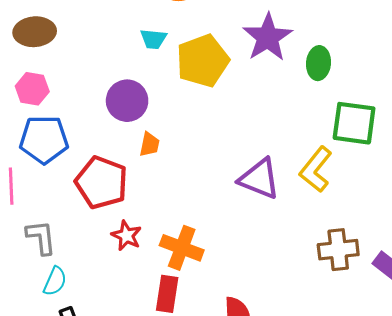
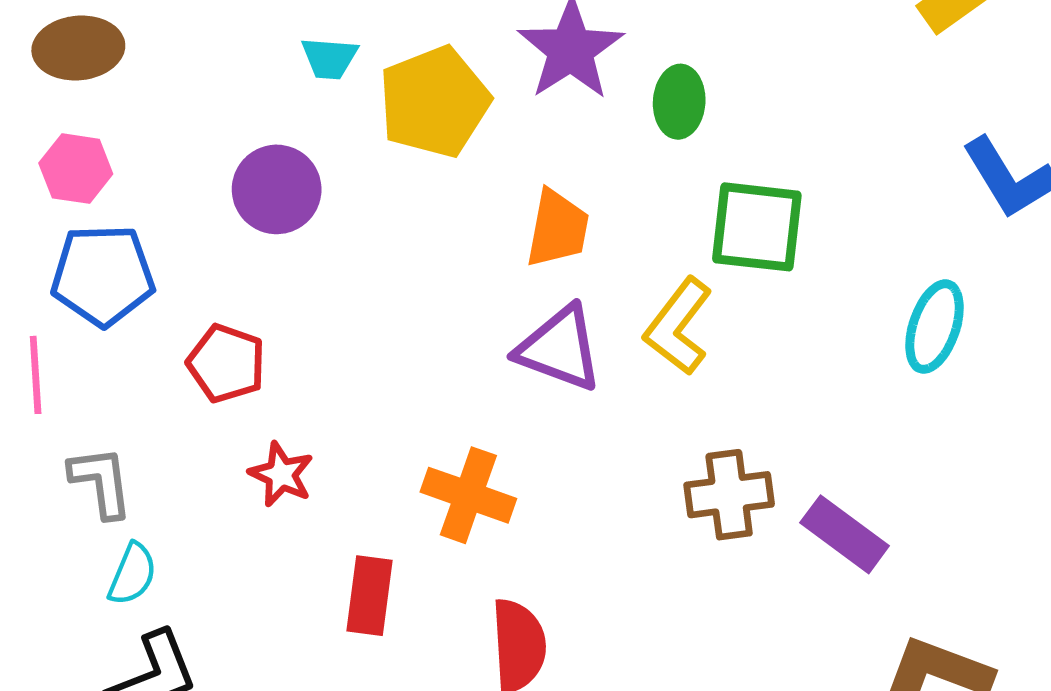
orange trapezoid: (150, 144) -> (558, 229), moved, size x1.5
red pentagon: (102, 182) -> (226, 363), size x0.7
orange cross: (182, 248) -> (468, 495), moved

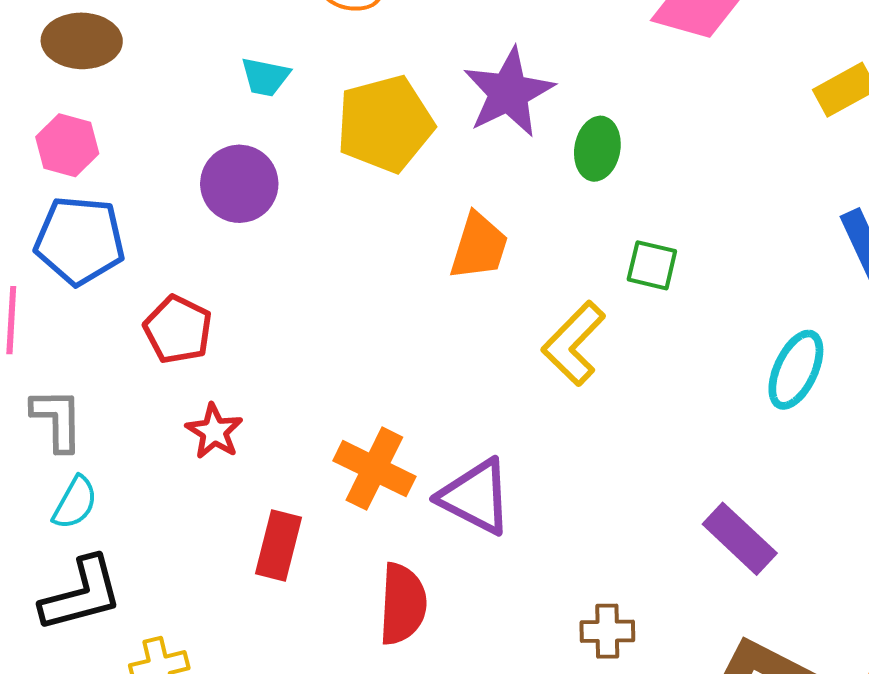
cyan trapezoid: (329, 58) -> (265, 77), moved
green square: (757, 227) -> (652, 265), size x0.6
purple triangle: (559, 348) -> (476, 497), moved
brown cross: (729, 495) -> (607, 631), moved, size x0.7
purple rectangle: (845, 534) -> (740, 539), moved

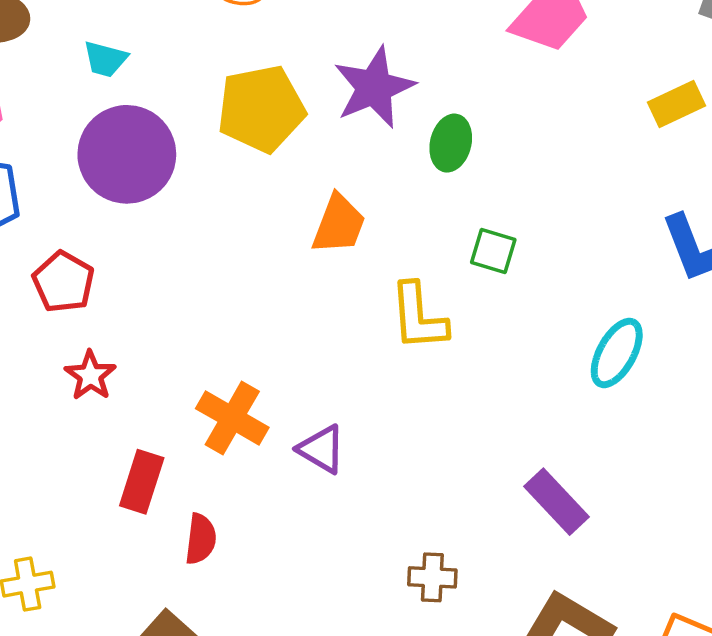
cyan trapezoid: (265, 77) -> (105, 59), moved
purple circle: (239, 184) -> (127, 154), size x1.4
yellow L-shape: (574, 343) -> (418, 317), turned -52
purple triangle: (476, 497) -> (322, 449), size x0.7
red semicircle: (403, 604) -> (201, 539), moved, size x0.7

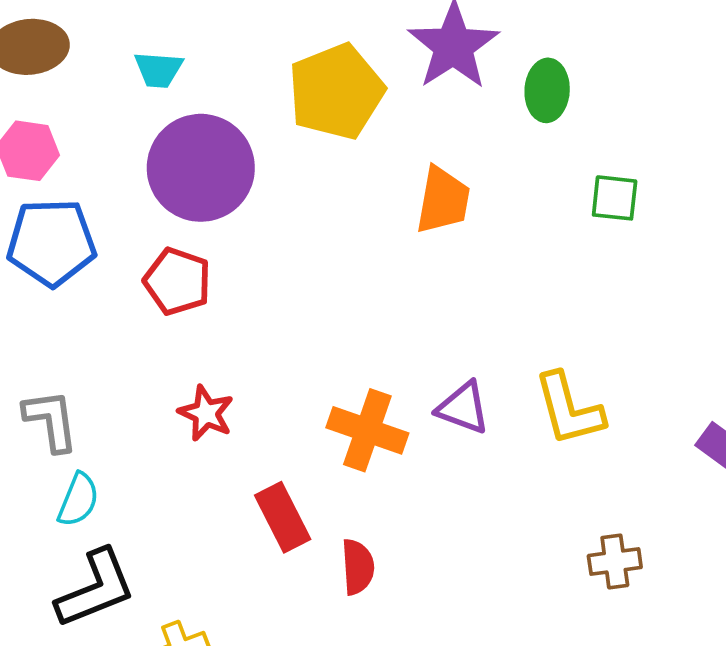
red pentagon: (63, 282) -> (177, 281), moved
yellow L-shape: (418, 317) -> (569, 409), moved
purple triangle: (322, 449) -> (463, 408), moved
red rectangle: (142, 482) -> (283, 517), turned -34

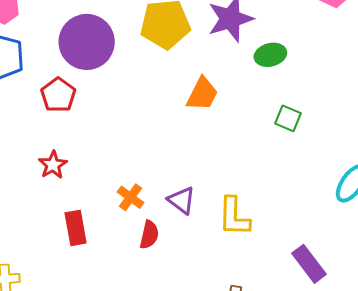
green ellipse: (547, 90) -> (270, 55), turned 56
orange cross: (367, 430) -> (131, 197), size x0.7
red semicircle: (358, 567) -> (149, 235), moved

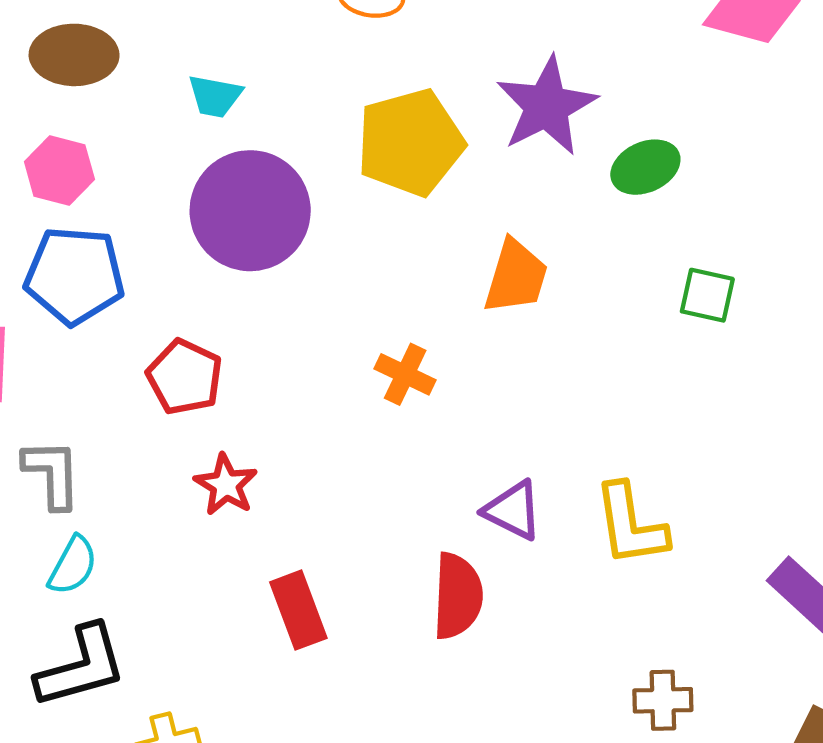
red pentagon: (58, 95) -> (185, 377), moved
orange cross: (131, 197) -> (405, 374), moved
red semicircle: (149, 235) -> (458, 596), size x1.4

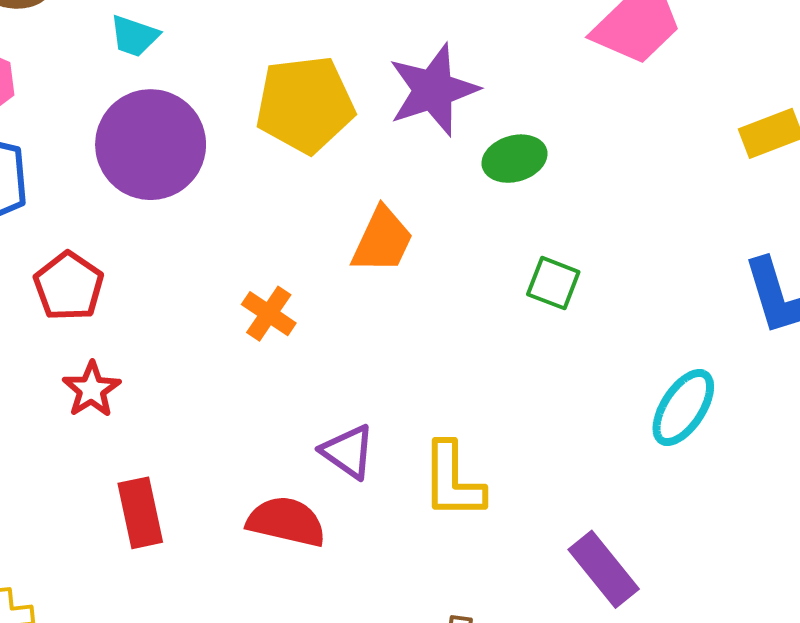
red semicircle: (458, 596) -> (286, 522), turned -88

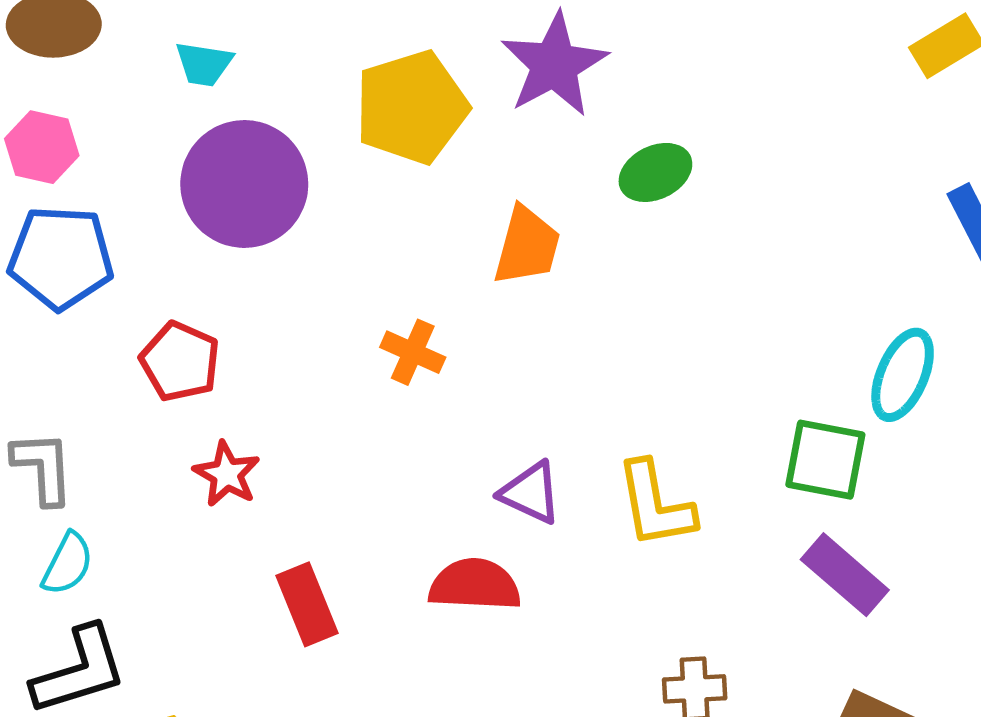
green ellipse: (515, 159) -> (655, 172), moved
green square: (553, 283) -> (825, 460), moved, size x1.4

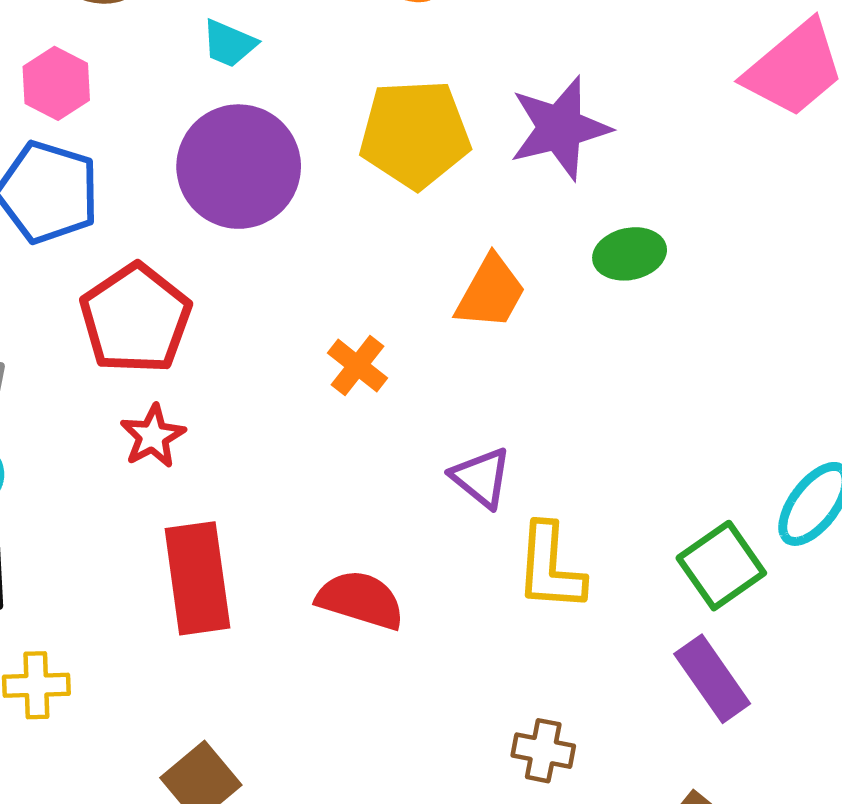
red pentagon: (180, 361) -> (136, 319), size x1.4
green square: (825, 460) -> (721, 566), turned 30
purple triangle: (531, 493) -> (481, 478), moved
red rectangle: (307, 604) -> (197, 578), size x1.4

